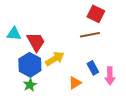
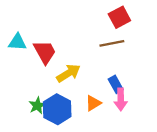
red square: (96, 14) -> (119, 17), turned 36
blue hexagon: (30, 65) -> (57, 109), moved
pink arrow: (110, 76) -> (121, 99), moved

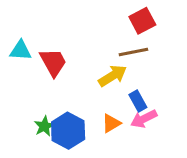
yellow arrow: (68, 73) -> (113, 76), moved
pink arrow: (121, 99) -> (144, 119), turned 65

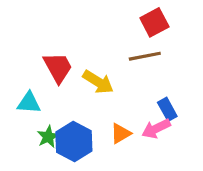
cyan triangle: (21, 50) -> (29, 103), moved
yellow arrow: (113, 76) -> (98, 82), moved, turned 64
blue rectangle: (138, 101) -> (167, 109), moved

